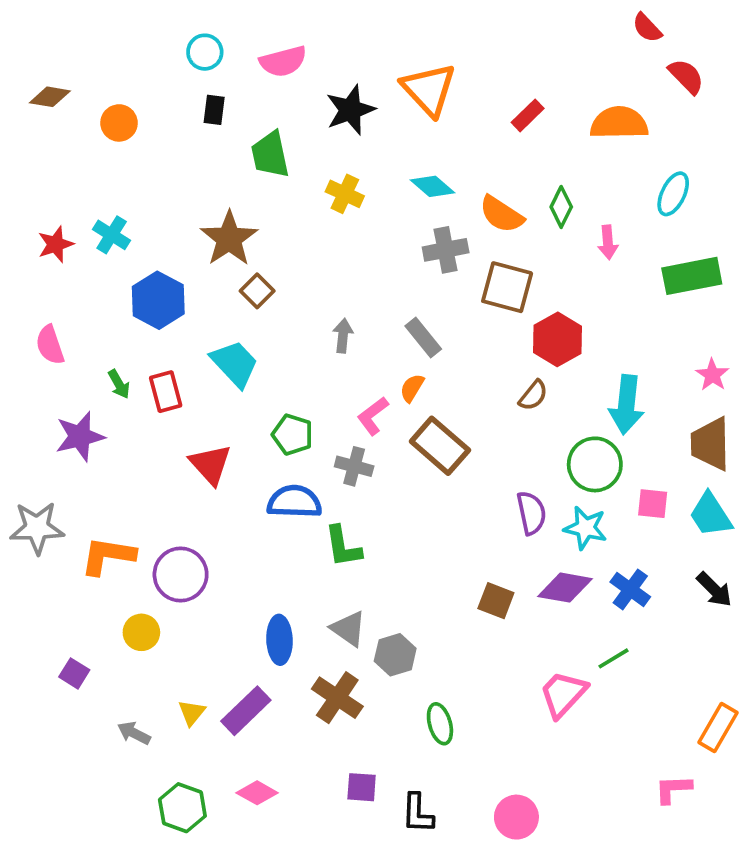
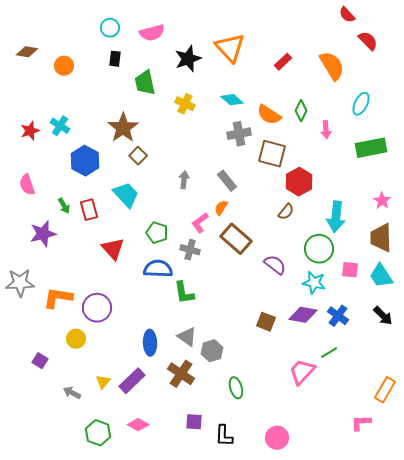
orange semicircle: (619, 123) -> (332, 66), turned 60
purple semicircle: (531, 513) -> (275, 265), moved, turned -40

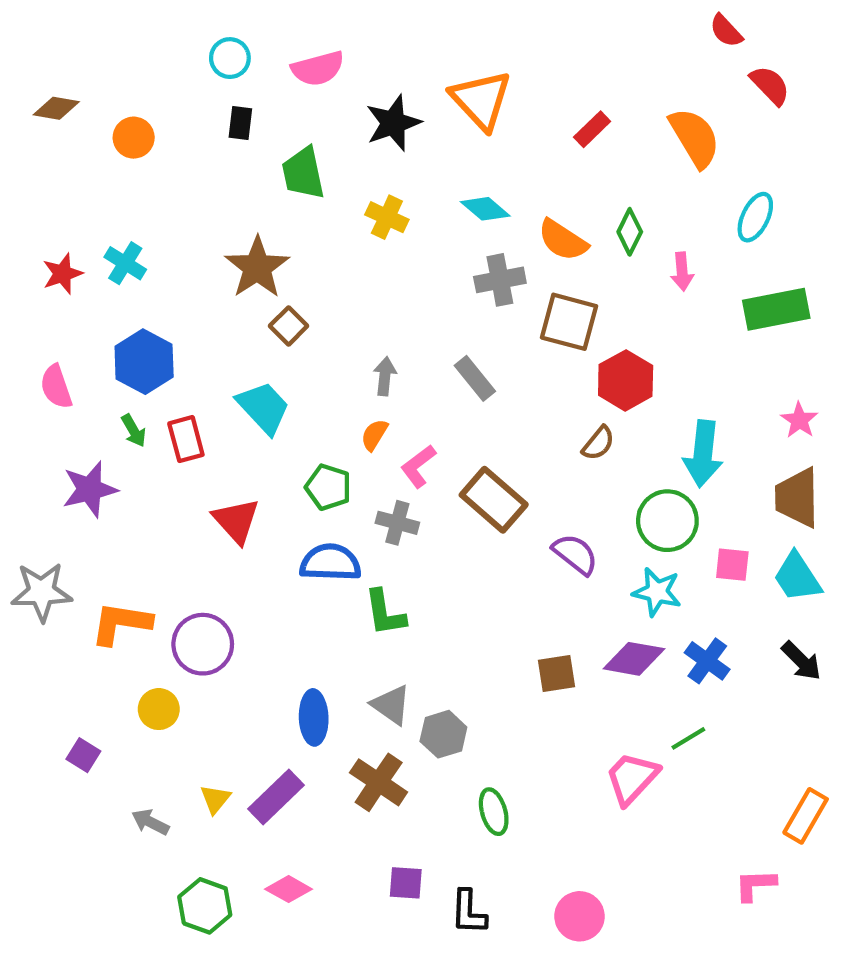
blue hexagon: (85, 161) -> (144, 362), moved
orange semicircle: (221, 208) -> (374, 435), moved
brown square: (266, 322) -> (556, 673), turned -30

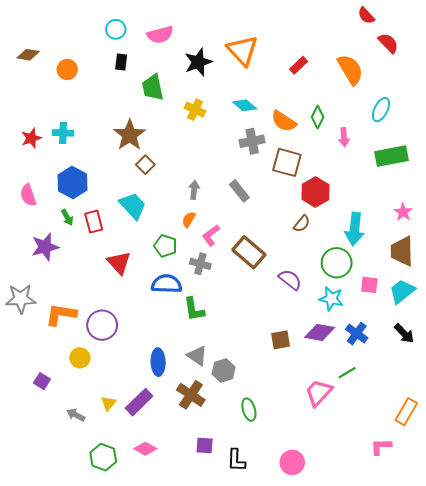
cyan cross: (125, 263) -> (63, 133), turned -30
cyan trapezoid: (797, 577) -> (402, 291), turned 84

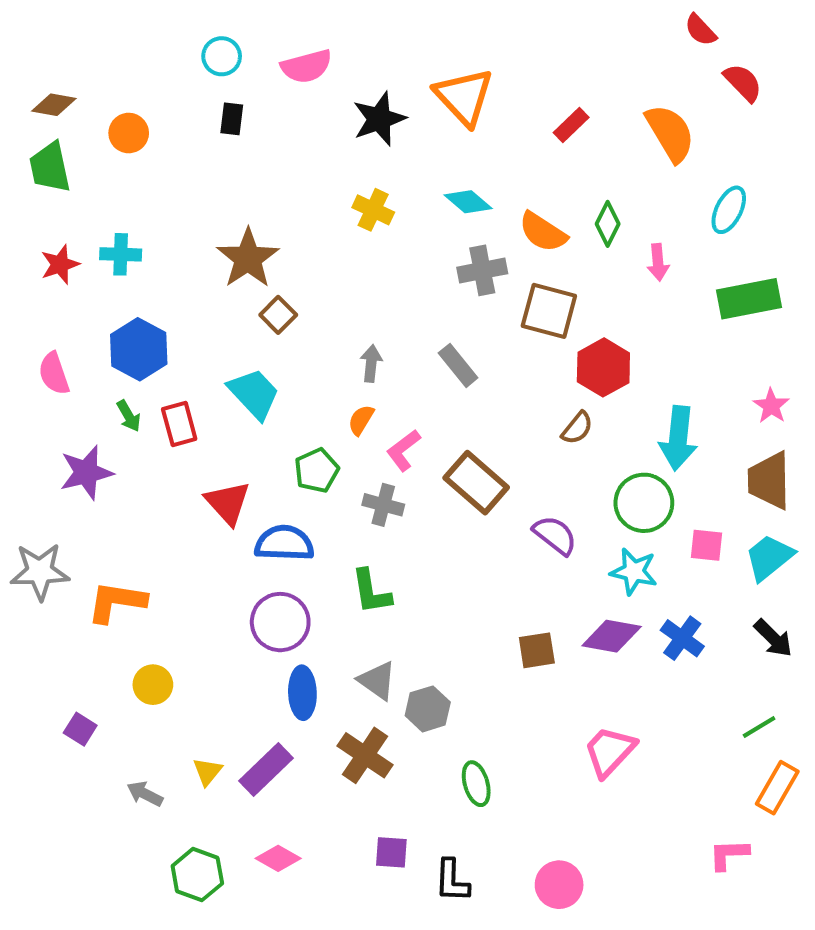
green trapezoid: (153, 87) -> (50, 167), moved
green pentagon: (165, 246) -> (317, 470), turned 30
blue semicircle: (167, 284) -> (284, 543), moved
purple circle: (102, 325) -> (280, 622), moved
green line: (347, 373) -> (759, 727), moved

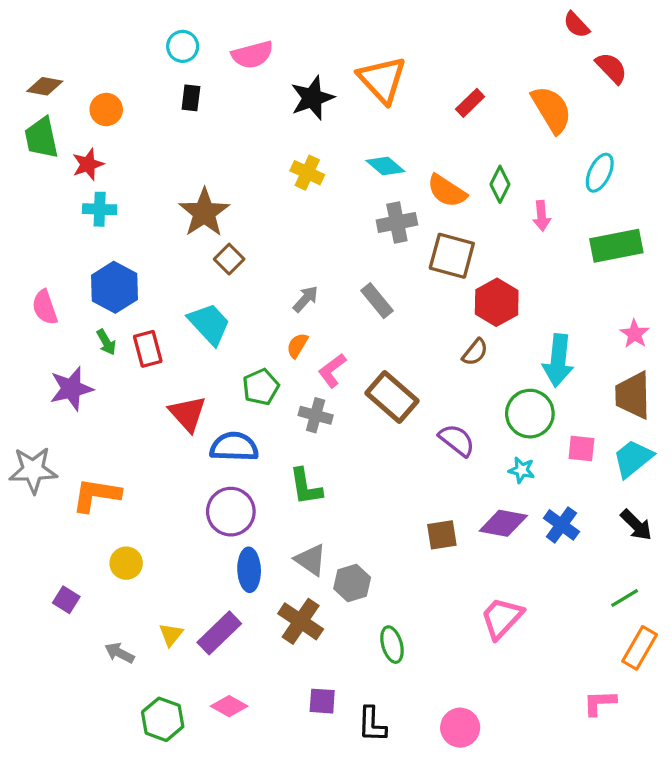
red star: (60, 264) -> (88, 164), moved
gray arrow: (371, 363) -> (306, 299), turned 36
cyan star: (634, 572) -> (522, 470), size x0.7

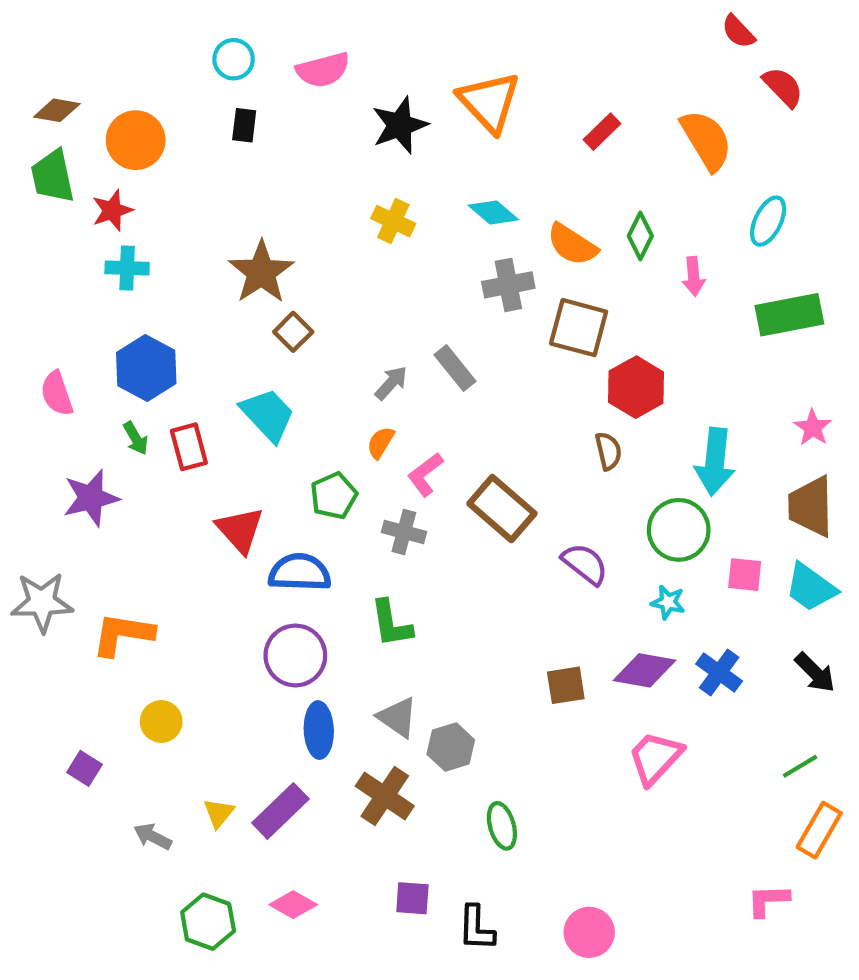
orange circle: (106, 110) -> (136, 140), size x1.4
gray rectangle: (377, 301) -> (455, 368), moved
brown semicircle: (475, 352) -> (608, 451), turned -52
cyan trapezoid: (633, 458) -> (811, 587), turned -105
pink trapezoid: (502, 618) -> (655, 758), moved

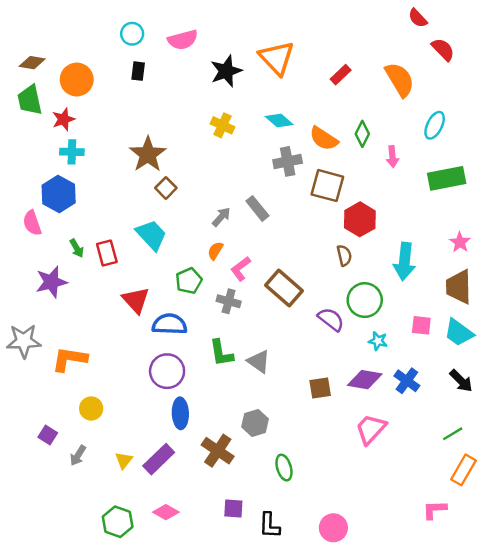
blue hexagon: (146, 368) -> (59, 194), moved
green circle: (679, 530) -> (365, 300), moved
gray triangle: (398, 717) -> (259, 362), moved
gray arrow: (153, 836) -> (78, 455), moved, turned -85

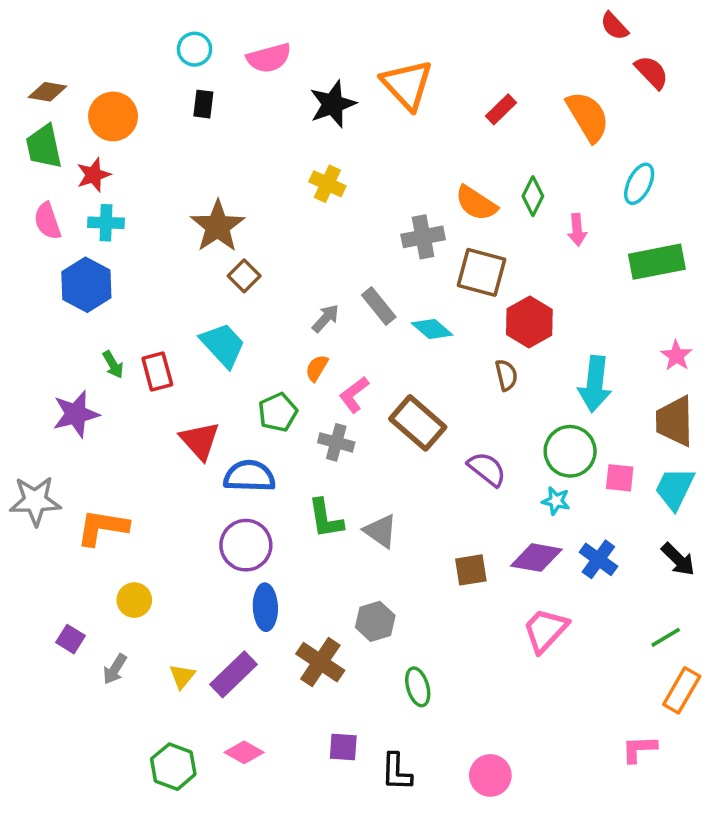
cyan diamond: (279, 121) -> (432, 329), moved
pink semicircle: (32, 223) -> (47, 221), moved
green circle: (365, 300) -> (570, 451), moved
cyan trapezoid: (459, 333) -> (675, 488), turned 80

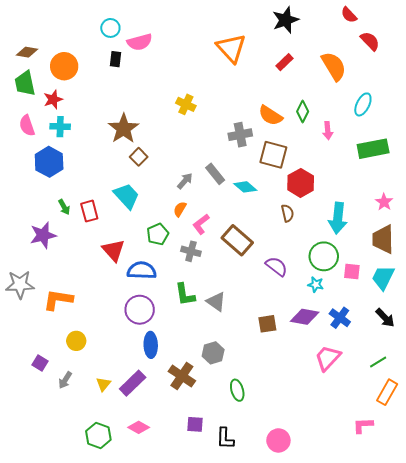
pink semicircle: (269, 58) -> (140, 42), moved
black star: (333, 104) -> (286, 20), moved
pink trapezoid: (545, 630) -> (328, 358), moved

